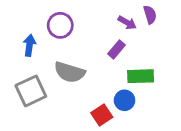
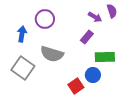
gray square: (31, 91) -> (23, 68), turned -30

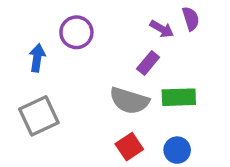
gray semicircle: (52, 54) -> (129, 101), moved
gray square: (23, 68) -> (39, 116), turned 30
blue circle: (93, 75) -> (177, 150), moved

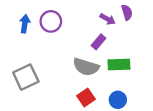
blue arrow: (37, 58) -> (25, 24), moved

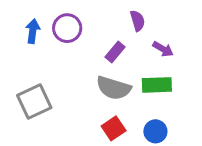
purple semicircle: (127, 12) -> (137, 21), moved
purple arrow: (108, 19) -> (163, 49), moved
purple rectangle: (99, 42) -> (115, 52), moved

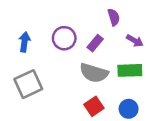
purple circle: (67, 28) -> (64, 38), moved
blue arrow: (33, 31) -> (25, 42), moved

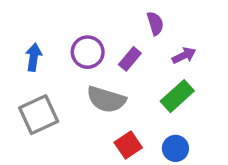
purple arrow: (135, 41) -> (184, 55), turned -56
green rectangle: (130, 70) -> (177, 96), turned -40
gray semicircle: (94, 73) -> (106, 99), moved

